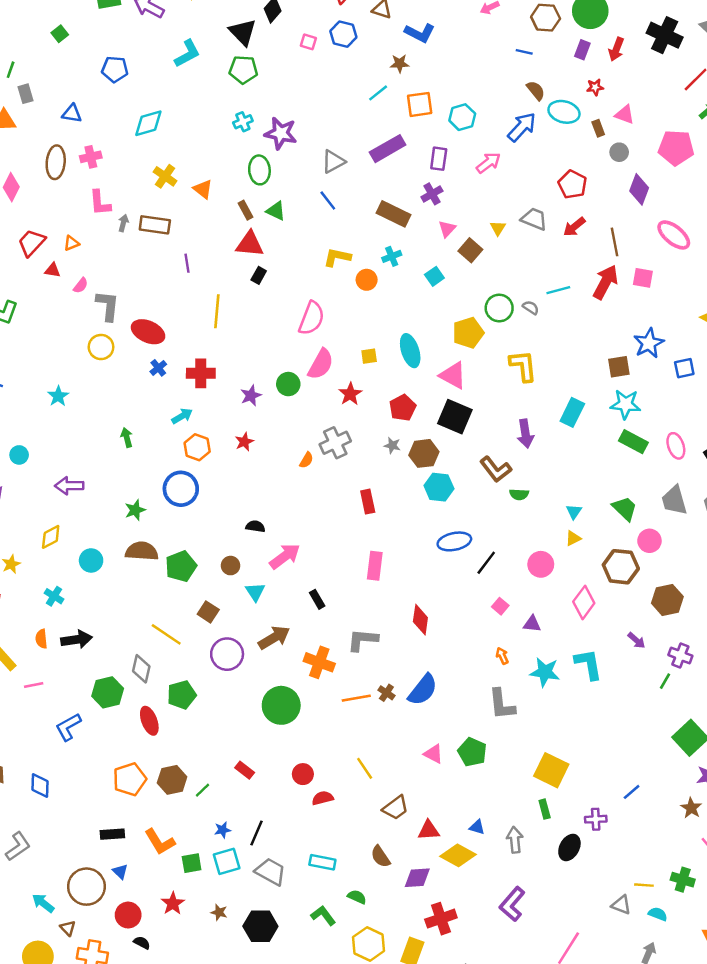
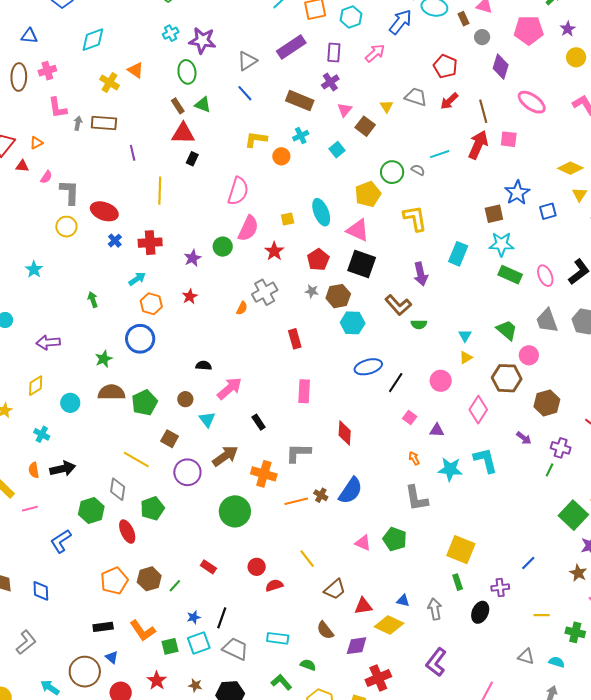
orange triangle: (203, 189) -> (136, 70), moved
yellow line: (644, 885) -> (542, 615), moved

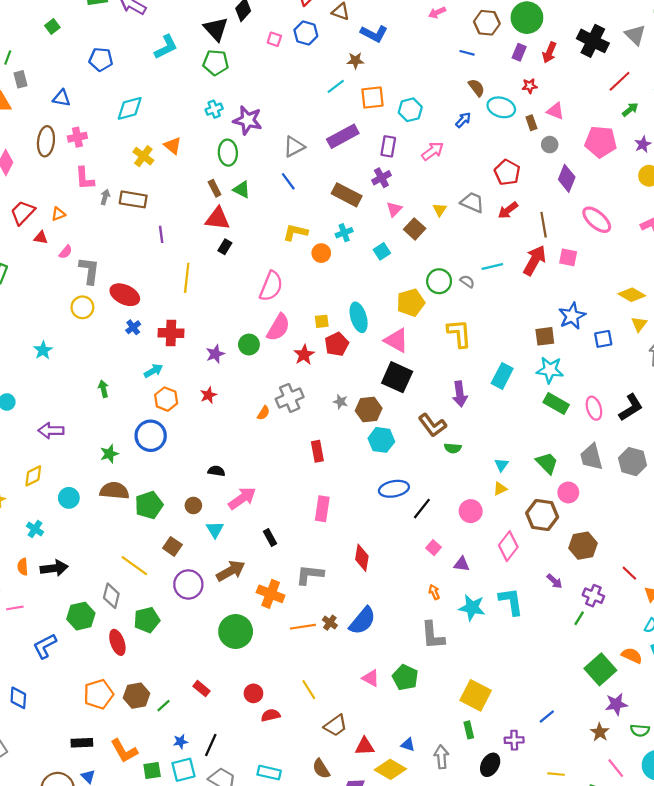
blue arrow: (401, 22) -> (463, 120), size x0.6
red pentagon: (318, 260) -> (337, 344), moved

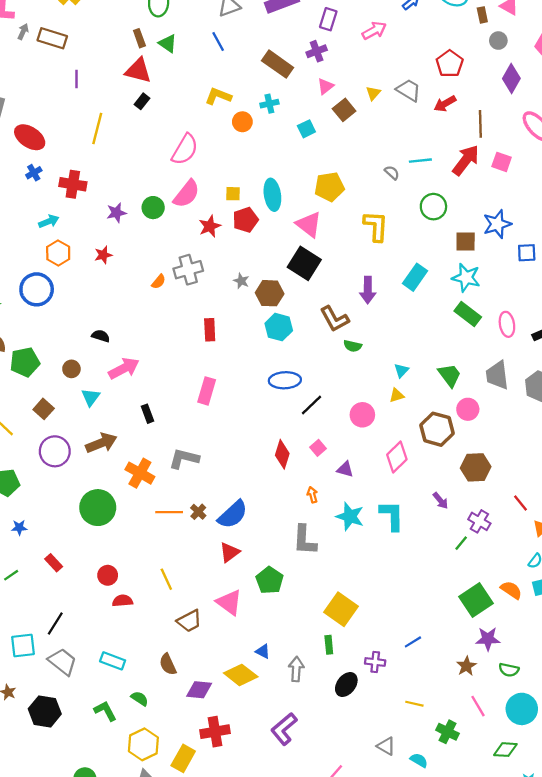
green circle: (439, 281) -> (433, 207), moved
red diamond: (362, 558) -> (282, 454), moved
pink triangle: (371, 678) -> (229, 602), moved, size x1.4
blue star: (180, 742) -> (19, 528), moved
red triangle: (365, 746) -> (230, 552), moved, turned -42

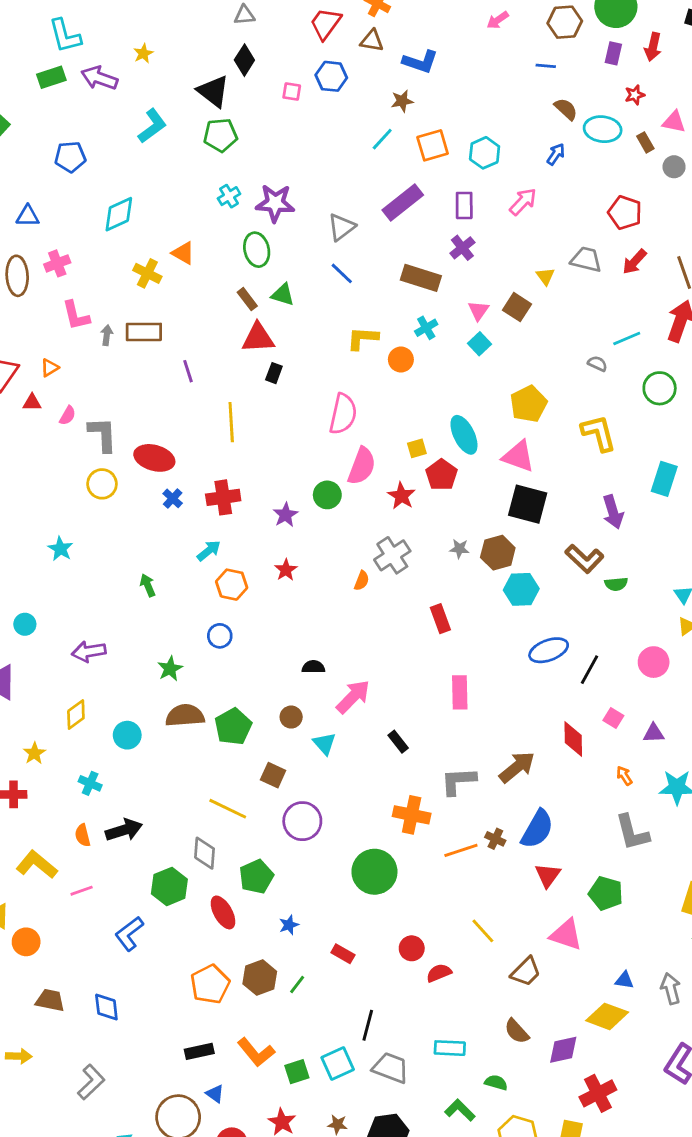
pink triangle: (325, 86) -> (478, 311), moved
blue circle: (37, 289) -> (220, 636), size x0.6
brown arrow: (101, 443) -> (517, 767), moved

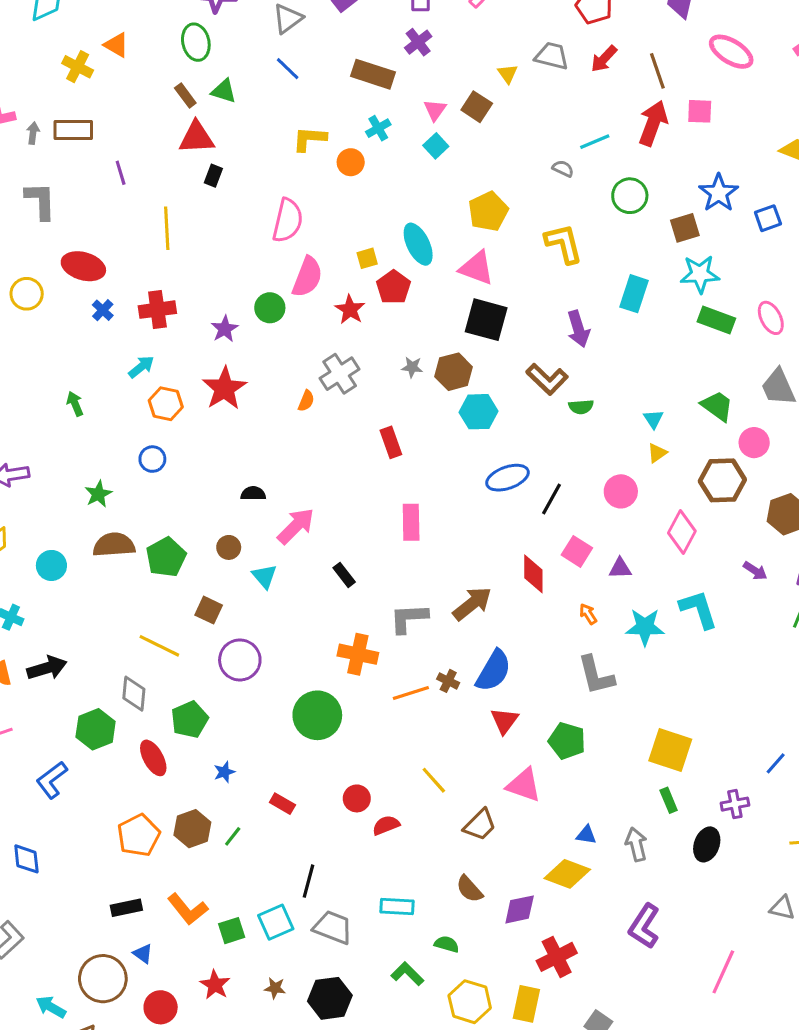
gray L-shape: (103, 434) -> (40, 201), moved
red star: (286, 570) -> (224, 388), size x1.8
pink square: (613, 718) -> (577, 551), size x1.4

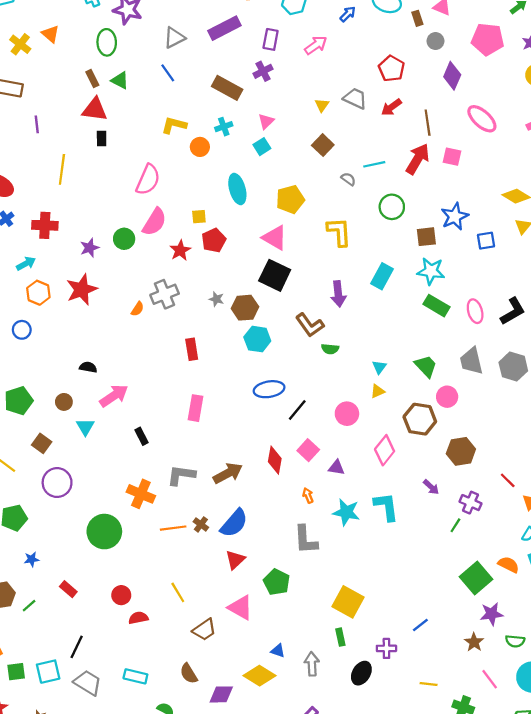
brown square: (477, 107) -> (323, 145), moved
black rectangle: (213, 176) -> (102, 138), turned -32
cyan ellipse: (418, 244) -> (237, 189), moved

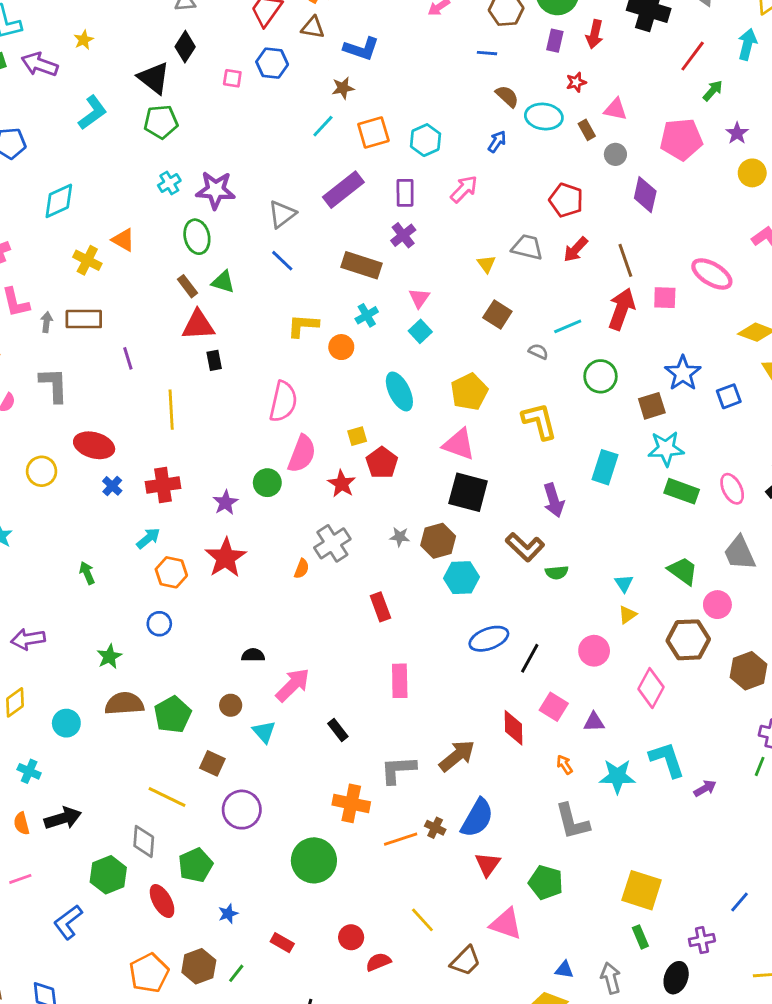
pink ellipse: (482, 119) -> (712, 274), moved
purple arrow: (431, 487) -> (705, 788), moved, turned -63

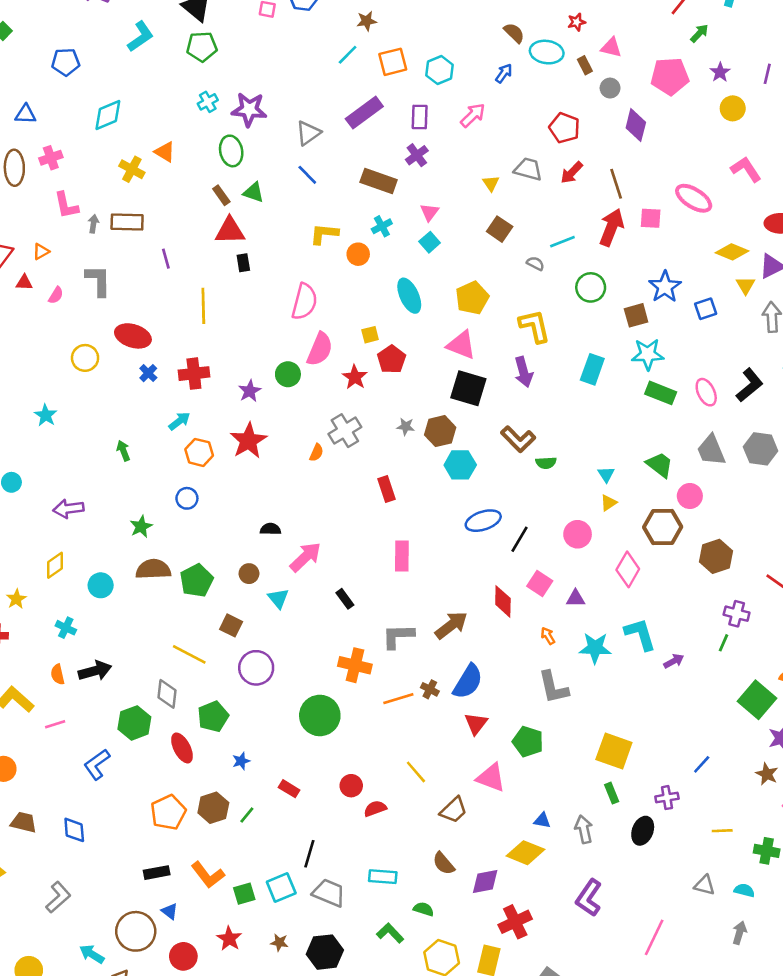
purple arrow: (554, 500) -> (524, 372), moved

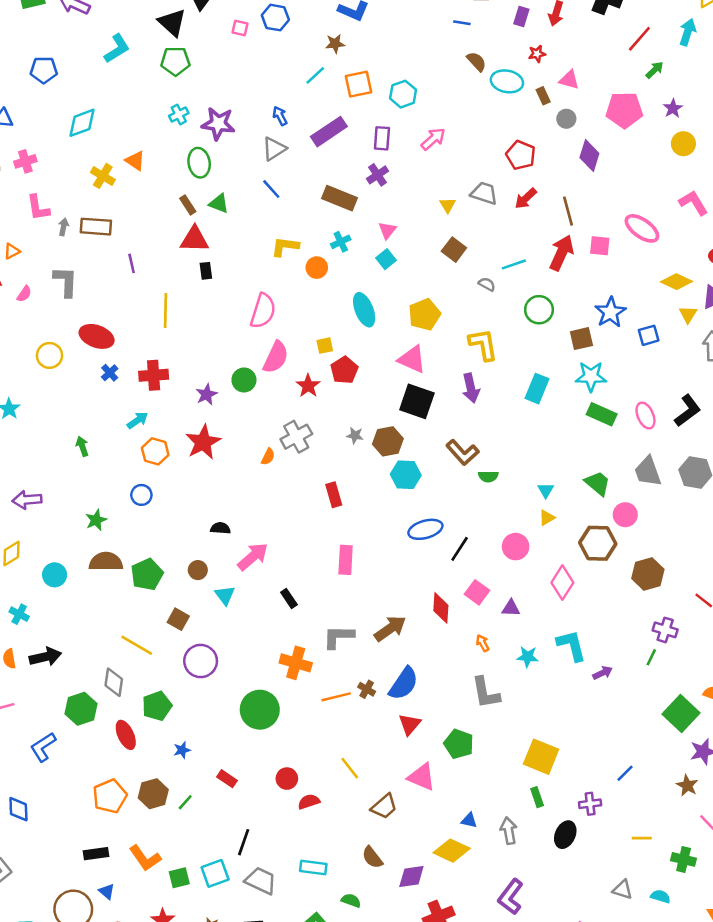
blue arrow: (504, 73) -> (280, 116), moved, turned -66
cyan star: (595, 648) -> (528, 657), size x0.7

